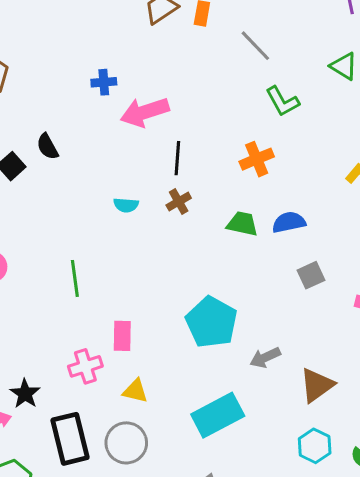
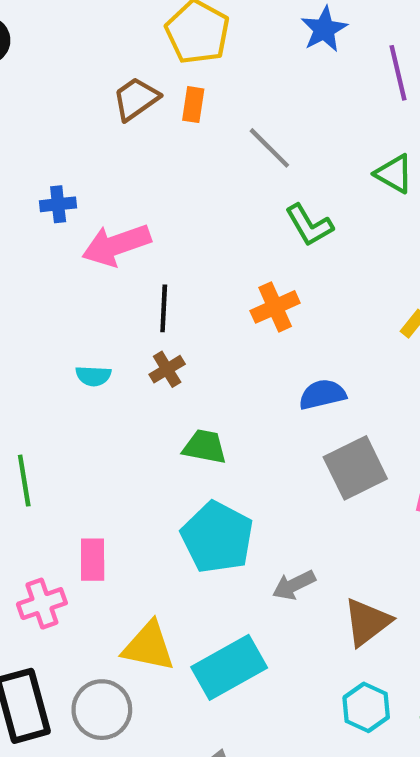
green trapezoid: (242, 224) -> (205, 447), moved
gray square: (311, 275) -> (355, 468), size x1.6
yellow triangle: (135, 391) -> (149, 646), moved, size x1.5

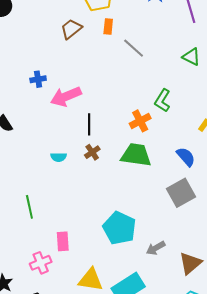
orange rectangle: (193, 105) -> (108, 27), moved
green L-shape: (309, 225) -> (162, 101), moved, turned 65
blue semicircle: (322, 394) -> (186, 157), moved, turned 65
green trapezoid: (205, 447) -> (136, 155), moved, size x1.5

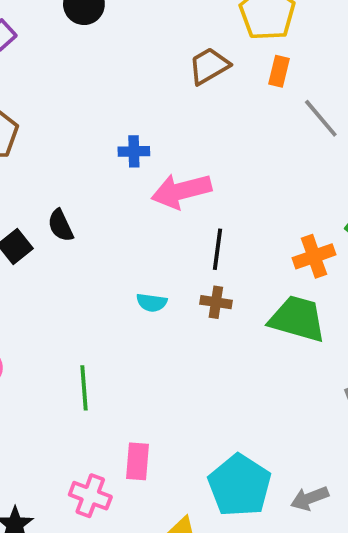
brown cross: (92, 152) -> (216, 302), turned 35
cyan pentagon: (119, 228) -> (240, 485), moved
pink cross: (41, 263) -> (90, 496), turned 35

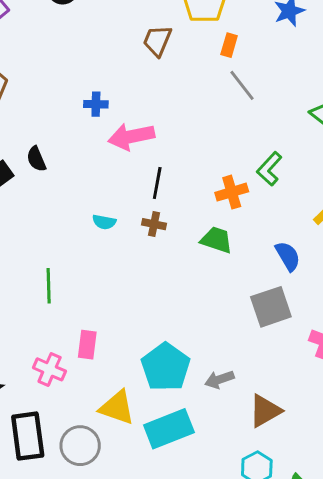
brown trapezoid: (209, 66) -> (157, 41), turned -40
orange rectangle: (279, 71) -> (229, 45), moved
green trapezoid: (297, 319) -> (216, 240), size x0.7

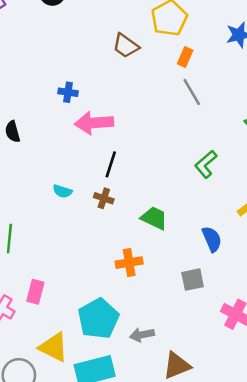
brown trapezoid: (157, 41) -> (126, 46), turned -84
orange cross: (232, 192) -> (129, 263), moved
gray square: (271, 307) -> (193, 280), size x0.7

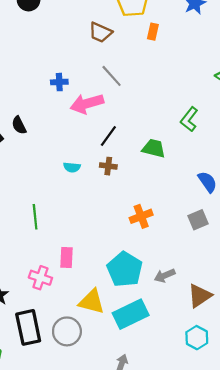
gray line: (192, 92) -> (112, 76), moved
black line: (111, 164) -> (108, 136), turned 30
green trapezoid: (154, 218) -> (154, 148), moved

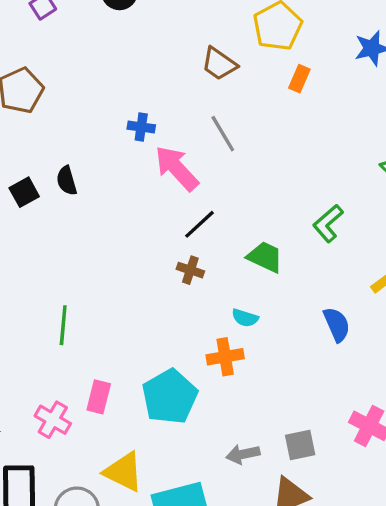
pink arrow: (87, 104) -> (177, 168), turned 52
cyan semicircle: (72, 167) -> (245, 318), moved
gray square: (198, 220) -> (300, 445), moved
cyan pentagon: (125, 269) -> (170, 397), moved

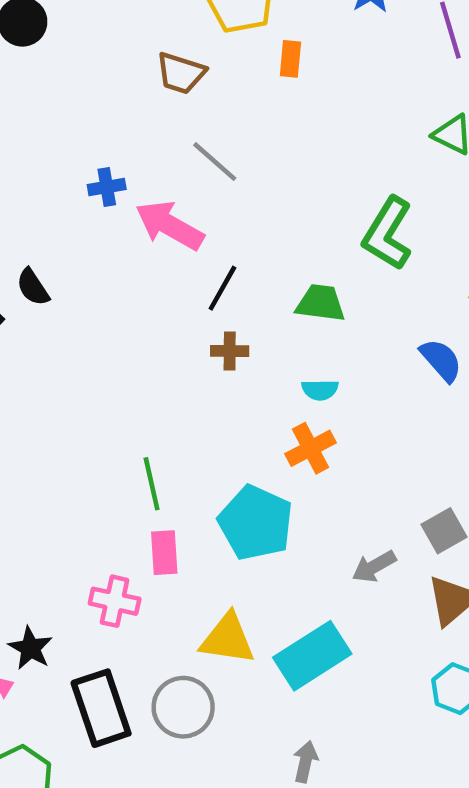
green L-shape: (328, 223) -> (388, 234), size x1.4
green line: (63, 325) -> (152, 484), moved

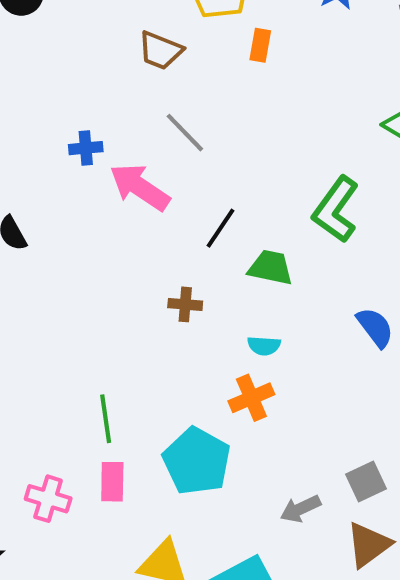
black line: (222, 288) -> (221, 228), moved
pink cross: (115, 601) -> (48, 499), moved

